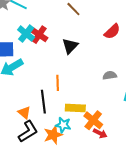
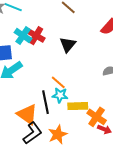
orange line: (58, 83) -> (58, 82), turned -42
orange triangle: (24, 113) -> (27, 114), size x1.6
cyan star: (63, 125) -> (60, 95), moved

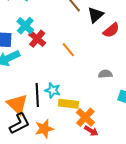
red cross: (36, 36) -> (37, 39), moved
black triangle: (68, 45) -> (96, 15), moved
orange line: (58, 82) -> (68, 50), moved

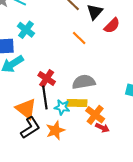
red cross: (37, 39) -> (47, 78), moved
orange line: (68, 50) -> (79, 38), moved
gray semicircle: (105, 74) -> (84, 82), moved, size x1.6
cyan star: (53, 90) -> (62, 107), moved

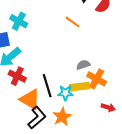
red cross: (47, 78) -> (17, 76), moved
gray semicircle: (84, 82) -> (83, 65), size x0.6
orange cross: (95, 115) -> (97, 79), moved

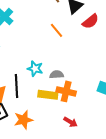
orange cross: (97, 79) -> (66, 91), turned -30
cyan star: (65, 93) -> (35, 69), moved

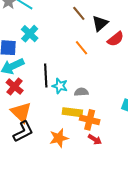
black line: (16, 86) -> (46, 75), moved
orange cross: (66, 91) -> (90, 120), moved
orange star: (23, 120) -> (59, 138), moved

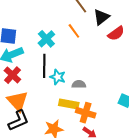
cyan cross: (30, 34) -> (46, 39), moved
orange line: (82, 48) -> (74, 31), moved

